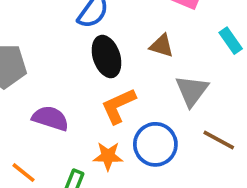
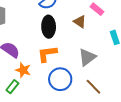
brown triangle: (162, 46) -> (80, 22), moved
orange star: (108, 156) -> (23, 70), moved

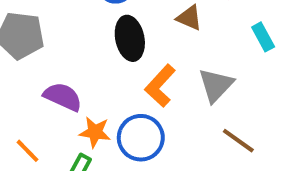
orange L-shape: (47, 54) -> (160, 86), moved, turned -30
blue circle: (60, 79) -> (141, 138), moved

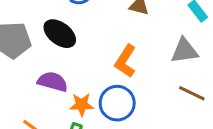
black ellipse: (130, 38) -> (60, 34), moved, turned -32
gray triangle: (216, 85) -> (184, 51), moved, turned 48

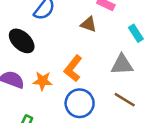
blue circle: (117, 103) -> (80, 103), moved
orange star: (82, 105) -> (42, 81), moved

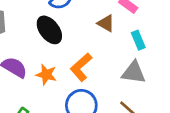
cyan rectangle: (136, 33) -> (138, 40), moved
black ellipse: (22, 41) -> (49, 30), moved

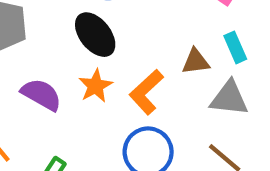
brown triangle: (106, 23) -> (196, 62), moved, turned -36
orange star: (46, 75) -> (95, 86), moved, turned 30

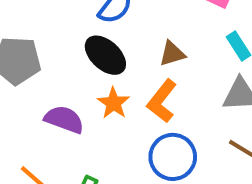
brown triangle: (196, 62) -> (172, 54), moved

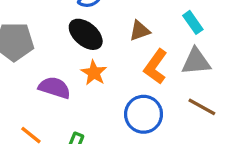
orange L-shape: (162, 101) -> (156, 67), moved

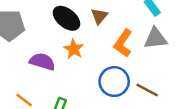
brown triangle: (140, 31) -> (99, 16), moved, turned -30
brown line: (202, 107) -> (147, 90), moved

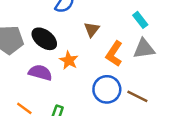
black ellipse: (66, 18) -> (44, 39), moved

